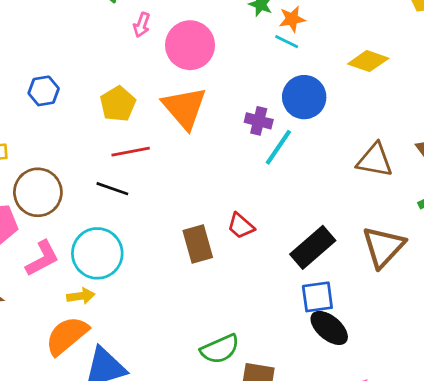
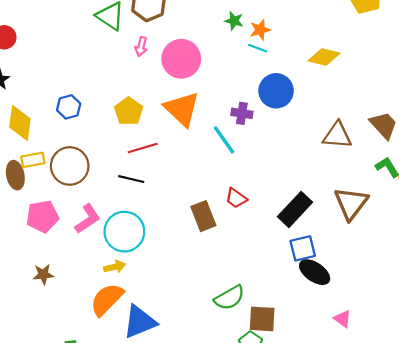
cyan line: (278, 147) -> (224, 140), moved, turned -64
brown circle: (38, 192) -> (70, 166), moved
pink L-shape: (42, 258) -> (88, 219), moved

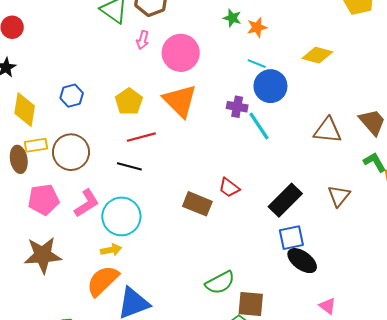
cyan line: (258, 48) -> (257, 64), moved
cyan line: (224, 140) -> (259, 126), moved
brown triangle: (351, 203) -> (339, 196), size x0.7
brown rectangle: (203, 216) -> (197, 204), turned -48
brown star: (43, 274) -> (43, 255), size x1.8

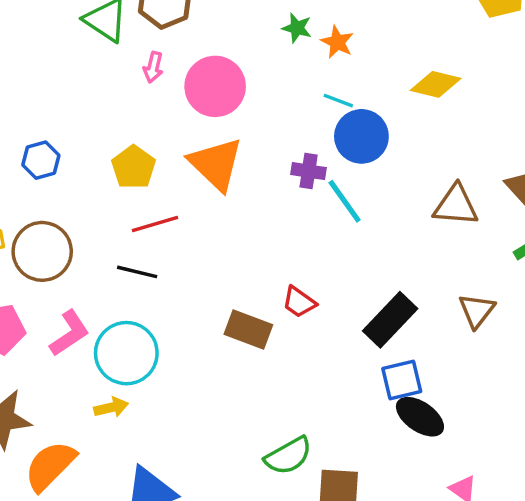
orange star: (257, 27) -> (337, 42), turned -30
orange semicircle: (103, 281) -> (50, 466), moved

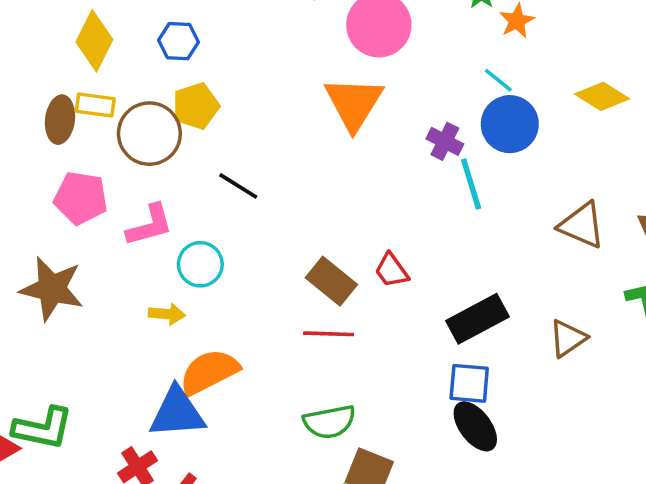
yellow pentagon: (134, 167) -> (196, 106), moved
red line: (155, 224) -> (329, 334), moved
cyan circle: (126, 353) -> (200, 264), size x0.7
orange semicircle: (50, 466) -> (209, 372), moved

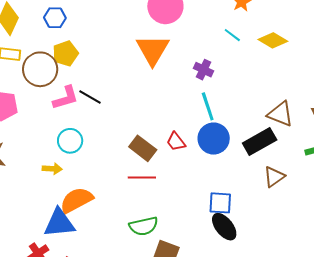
yellow diamond: (602, 96) -> (273, 40), moved
blue circle: (510, 124) -> (214, 139), moved
cyan line: (471, 184) -> (208, 106), moved
pink L-shape: (150, 225) -> (66, 98), moved
black rectangle: (477, 319) -> (260, 142), moved

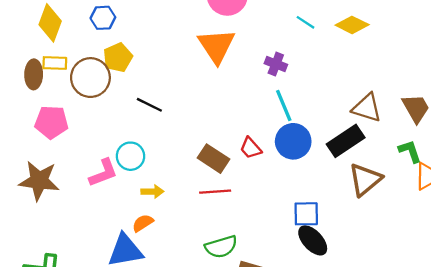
pink L-shape: (66, 98) -> (103, 173), moved
yellow arrow: (52, 169) -> (152, 192), moved
brown triangle: (274, 177) -> (365, 180), size x1.4
orange semicircle: (76, 200) -> (143, 223), size x0.6

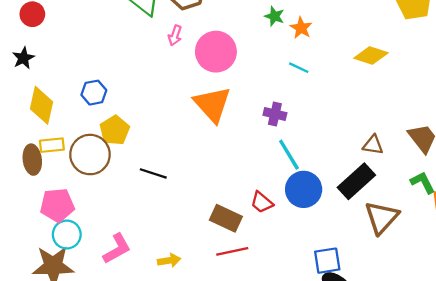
yellow diamond: (352, 25) -> (371, 56), moved
brown triangle: (367, 108) -> (373, 145), size x0.7
cyan circle: (131, 156) -> (67, 235), moved

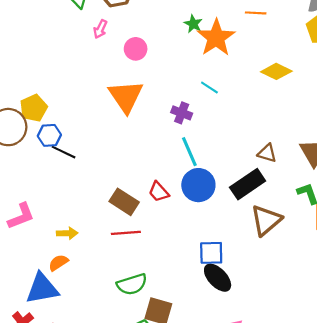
orange star: (301, 28) -> (216, 38), size x1.8
pink circle: (216, 52) -> (136, 49), size x0.6
cyan line: (299, 68) -> (209, 88), moved
blue hexagon: (94, 93) -> (49, 135), moved

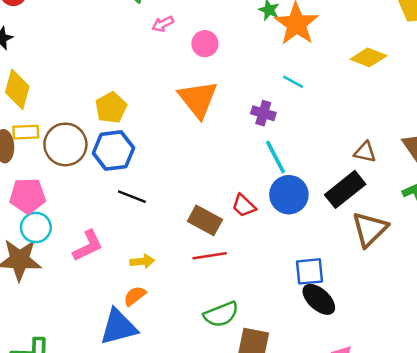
pink arrow: (100, 29) -> (163, 24), turned 42
yellow pentagon: (34, 108) -> (111, 108), moved
blue hexagon: (49, 135) -> (113, 150), size x1.5
black line: (64, 152) -> (132, 197), moved

